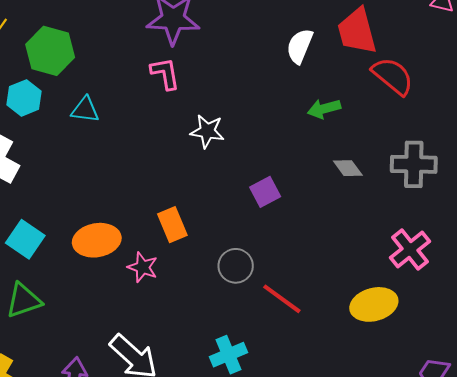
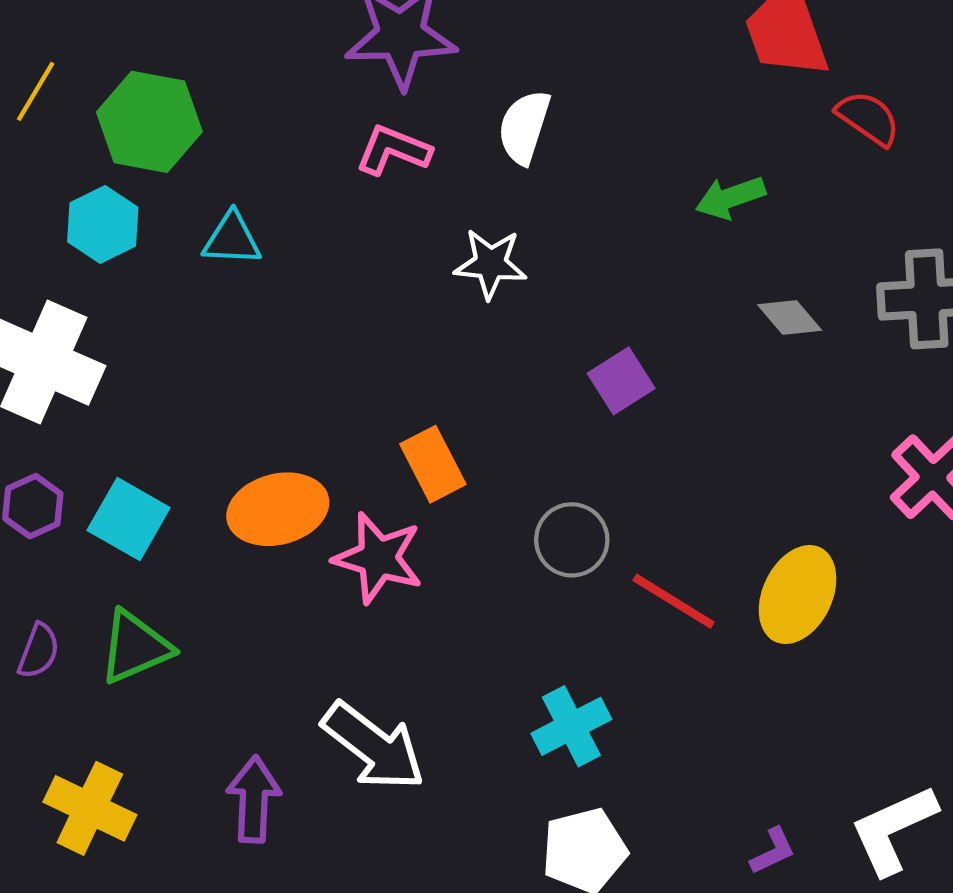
white semicircle: (300, 46) -> (524, 127), moved
pink L-shape: (165, 73) -> (393, 150), turned -54
red semicircle: (393, 76) -> (868, 118), size x0.7
pink star: (143, 267) -> (378, 558), size x1.4
yellow ellipse: (374, 304) -> (798, 595), moved, turned -45

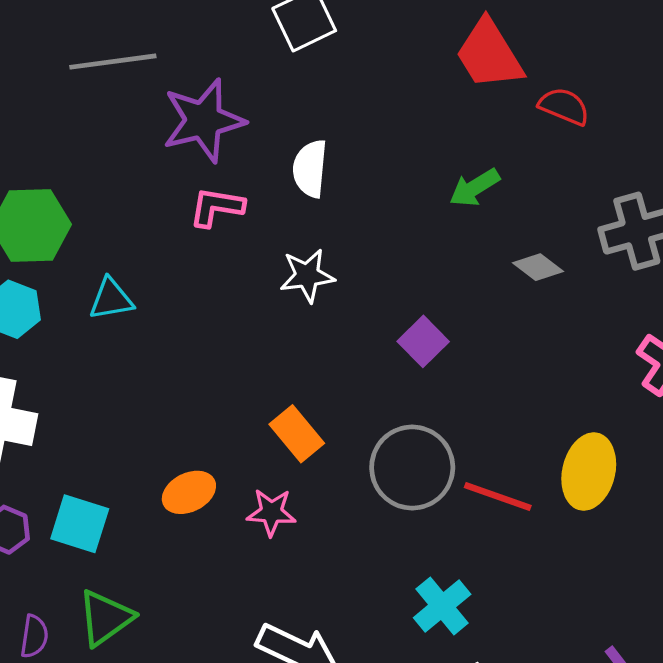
orange ellipse: (278, 509) -> (189, 492), size x0.7
gray circle: (572, 540) -> (412, 468), size x1.5
pink star: (378, 558) -> (271, 512), size x0.7

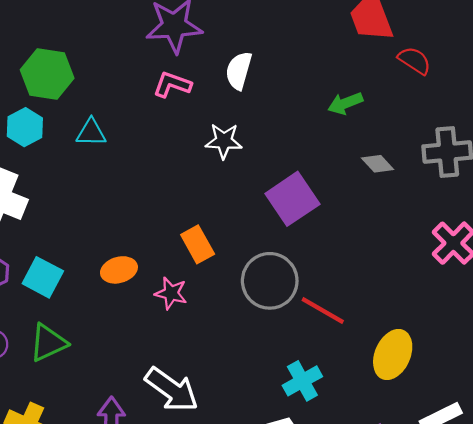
purple square: (423, 341) -> (292, 199), size x1.6
yellow ellipse: (589, 472) -> (393, 354), moved
cyan cross: (442, 606) -> (302, 381), moved

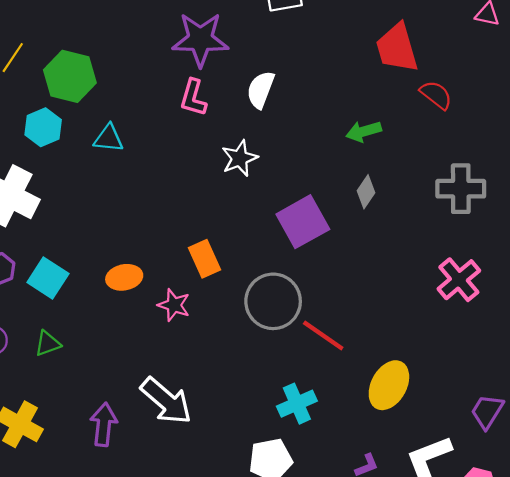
pink L-shape: (172, 85) -> (193, 98), turned -99
white star: (224, 141) -> (240, 158), turned -30
gray diamond: (378, 164) -> (366, 192), moved, turned 72
green triangle: (48, 343) -> (48, 343), size x0.7

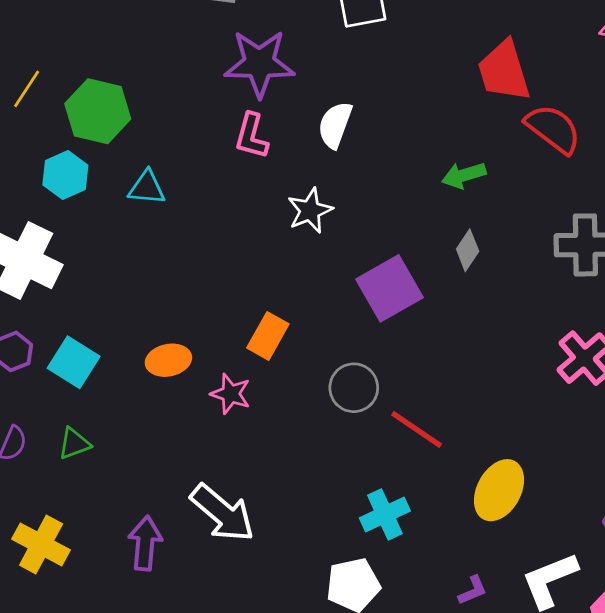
red semicircle: (436, 95) -> (553, 129), size x1.4
orange rectangle: (204, 259) -> (268, 336), turned 54
gray circle: (273, 301) -> (354, 388), size x0.7

